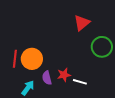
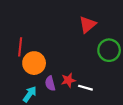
red line: (15, 59) -> (20, 47), moved

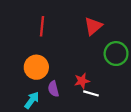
red line: (20, 47) -> (42, 26), moved
red star: (68, 80) -> (82, 81), moved

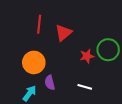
red triangle: (93, 26) -> (64, 33), moved
red star: (82, 81) -> (87, 56), moved

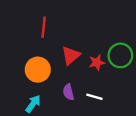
red triangle: (64, 33) -> (71, 55), moved
purple semicircle: (50, 83) -> (68, 92), moved

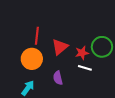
red line: (44, 27) -> (37, 36), moved
white line: (94, 97) -> (85, 68), moved

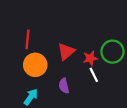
red line: (37, 36) -> (27, 39), moved
white line: (85, 68) -> (94, 75), turned 48

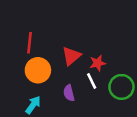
green circle: (112, 52) -> (121, 87), moved
white line: (94, 75) -> (92, 81), moved

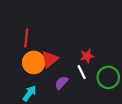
red triangle: (71, 56) -> (50, 59), moved
purple semicircle: (69, 93) -> (61, 83), turned 56

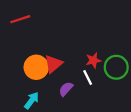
red line: (26, 38) -> (20, 19), moved, turned 66
green circle: (108, 77) -> (116, 67), moved

